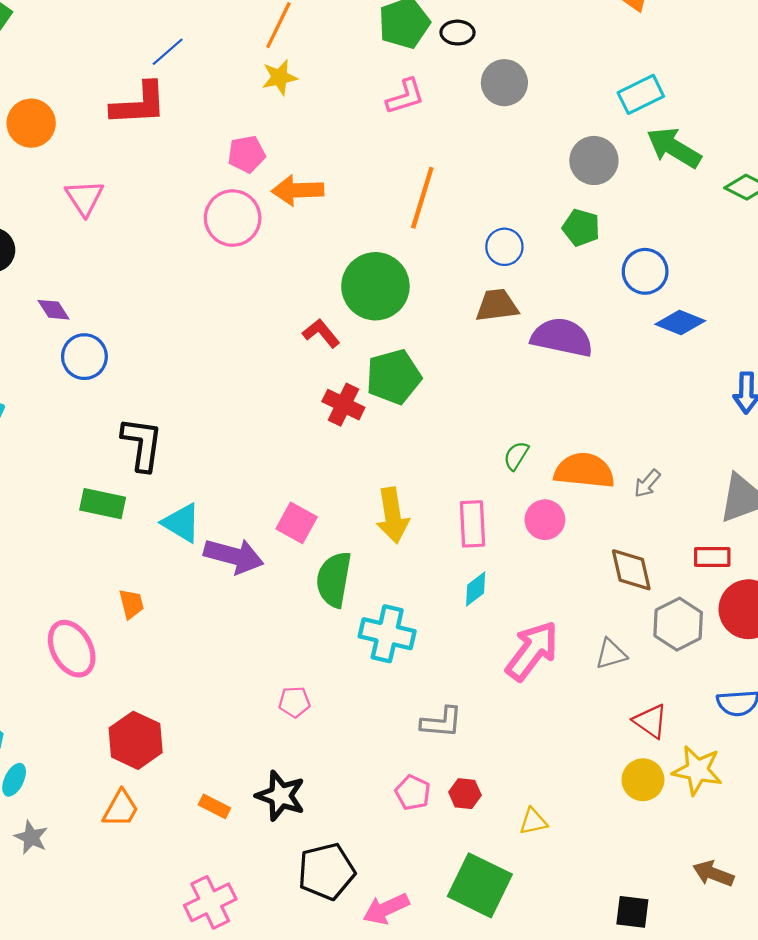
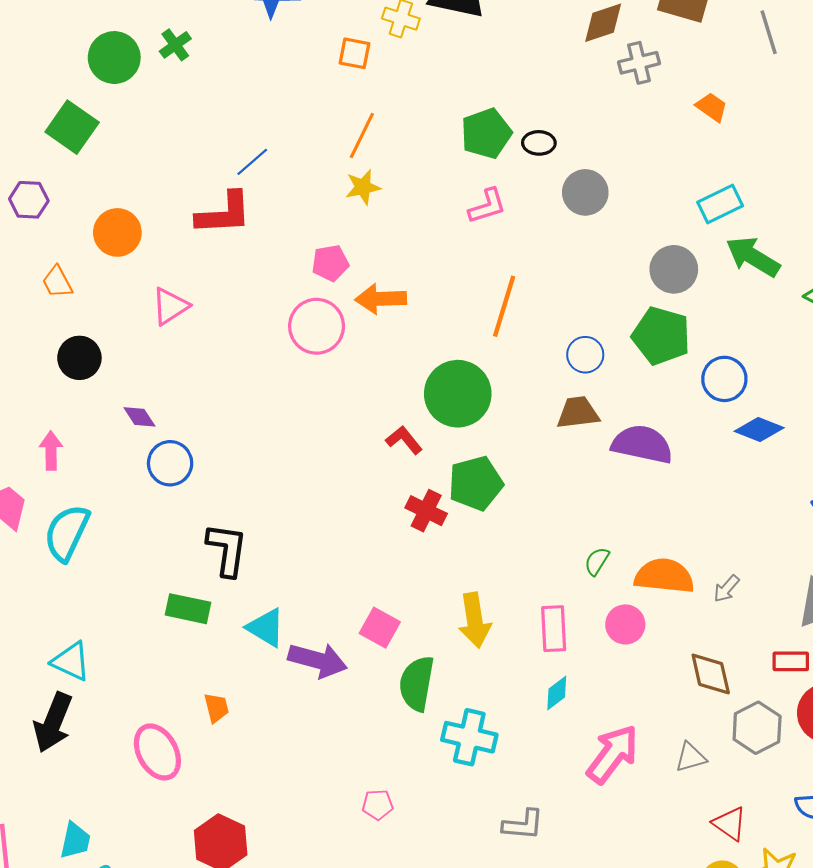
pink triangle: (84, 198) -> (170, 306), turned 30
green pentagon: (581, 228) -> (661, 336), size x1.6

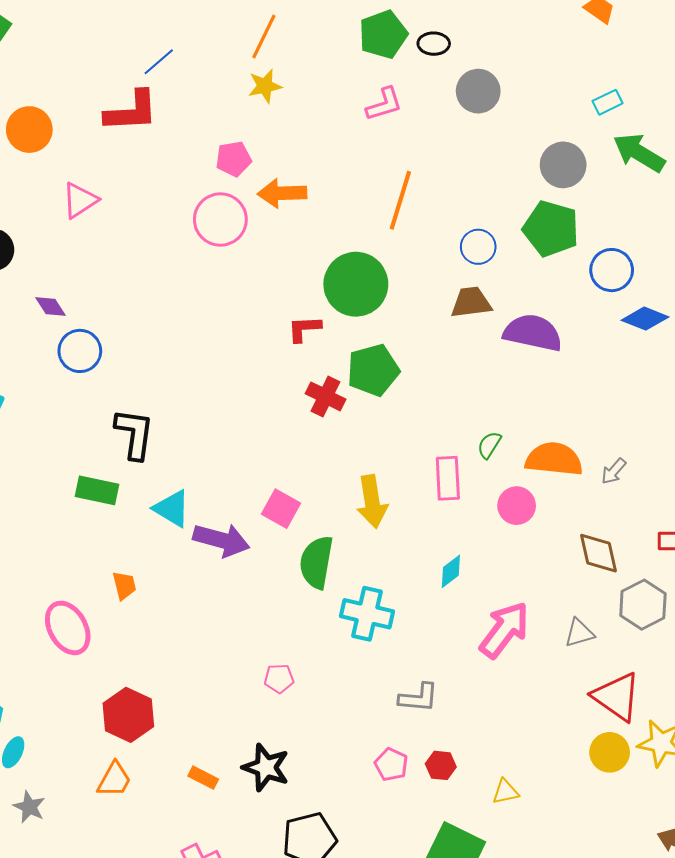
cyan rectangle: (720, 204) -> (608, 102), size x0.7
red L-shape: (404, 440) -> (304, 329), turned -54
pink rectangle: (554, 629) -> (448, 478), moved
red triangle: (730, 824) -> (617, 697), size x1.5

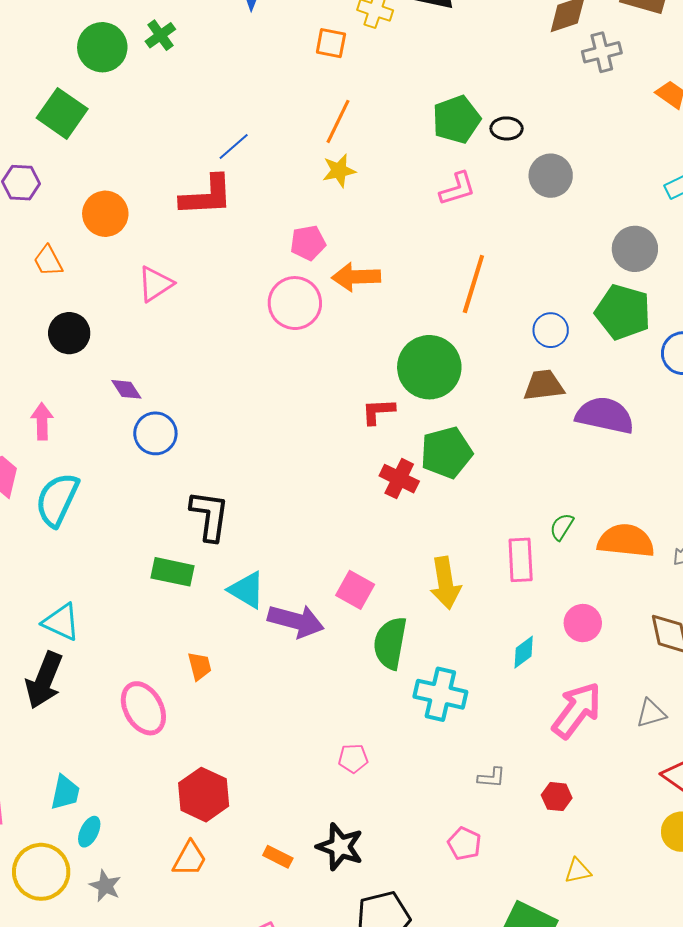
pink circle: (517, 506) -> (583, 623), moved
gray L-shape: (419, 698) -> (491, 777), size x0.7
red hexagon: (441, 765) -> (557, 797), moved

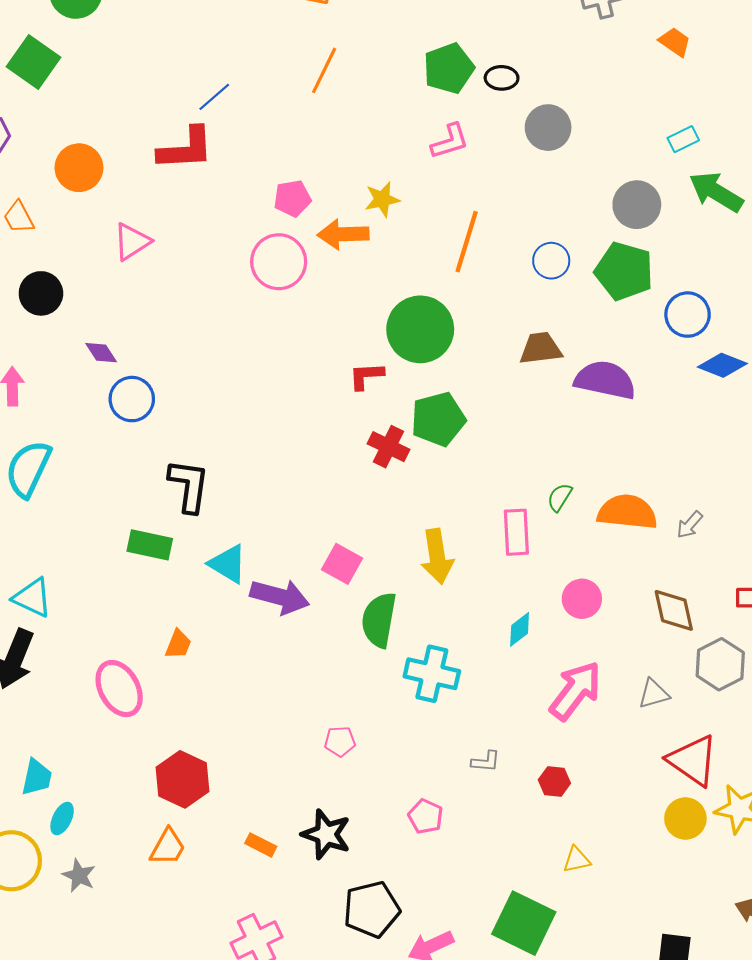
yellow star: (339, 171) -> (382, 199), moved
blue circle: (551, 330) -> (551, 261), moved
orange trapezoid: (200, 666) -> (178, 644), turned 36
pink pentagon: (464, 844) -> (426, 816), moved

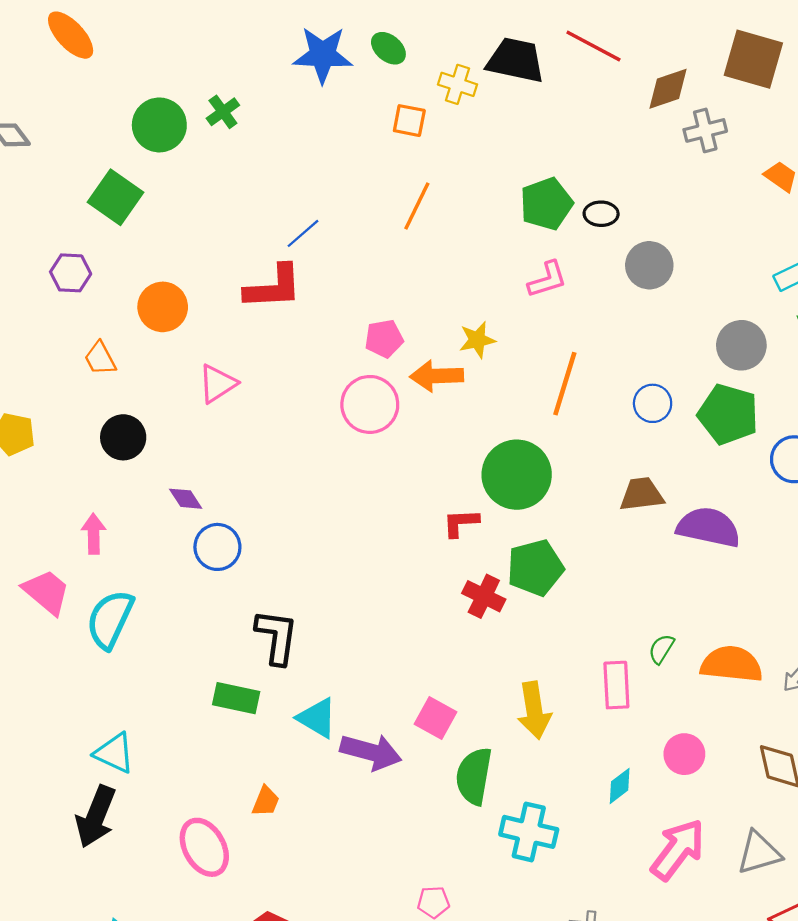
gray triangle: (654, 694) -> (759, 853), size x1.4

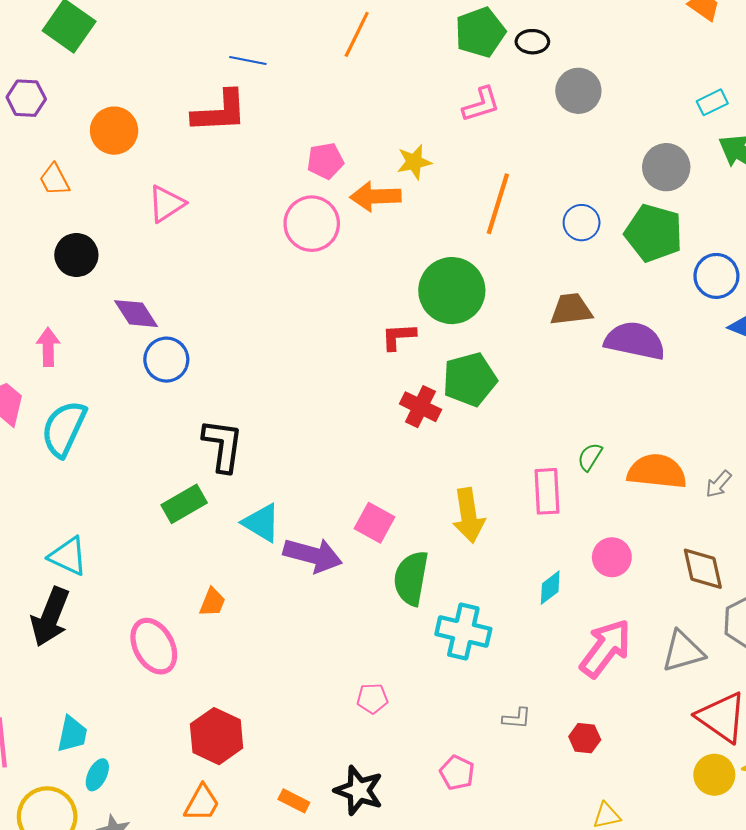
blue line: (303, 233) -> (248, 60), turned 52
purple diamond: (186, 499) -> (136, 314), size x1.4
green rectangle: (236, 698) -> (184, 504), turned -42

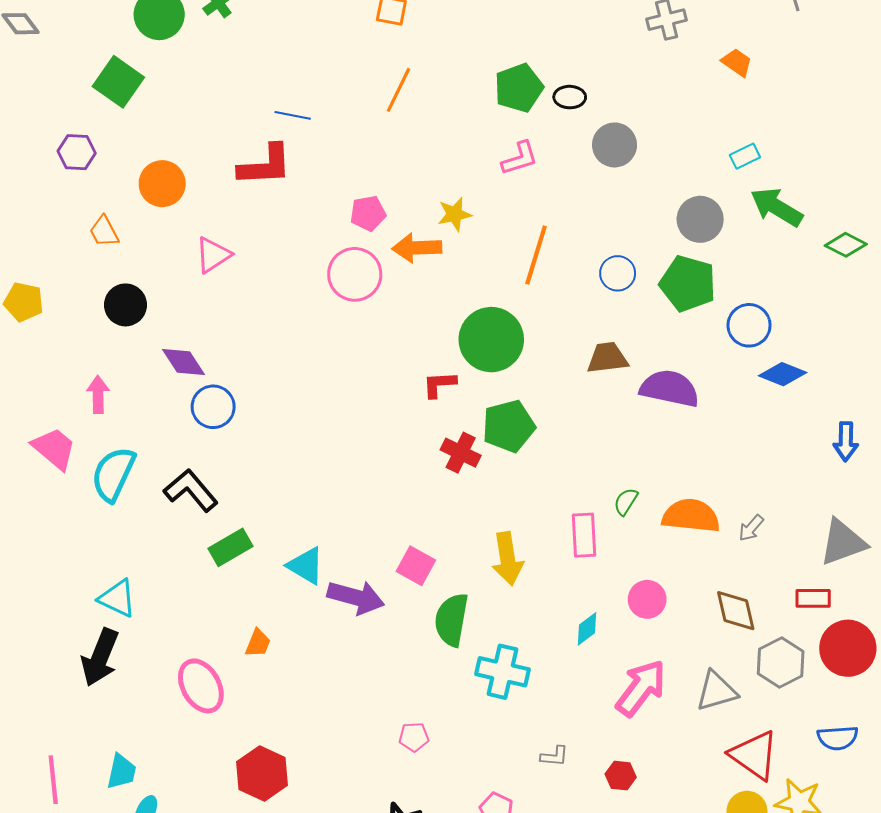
black L-shape: (223, 445) -> (191, 490), moved, turned -48

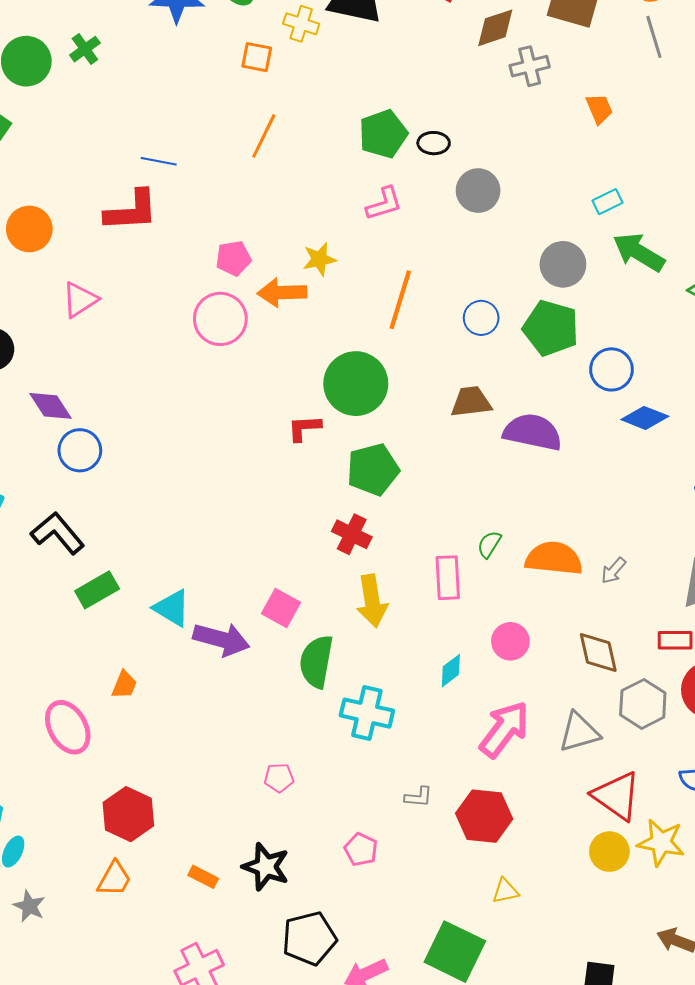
orange trapezoid: (737, 62) -> (599, 109), turned 32
red cross: (461, 453) -> (352, 534), moved
red hexagon: (621, 776) -> (484, 816), size x1.8

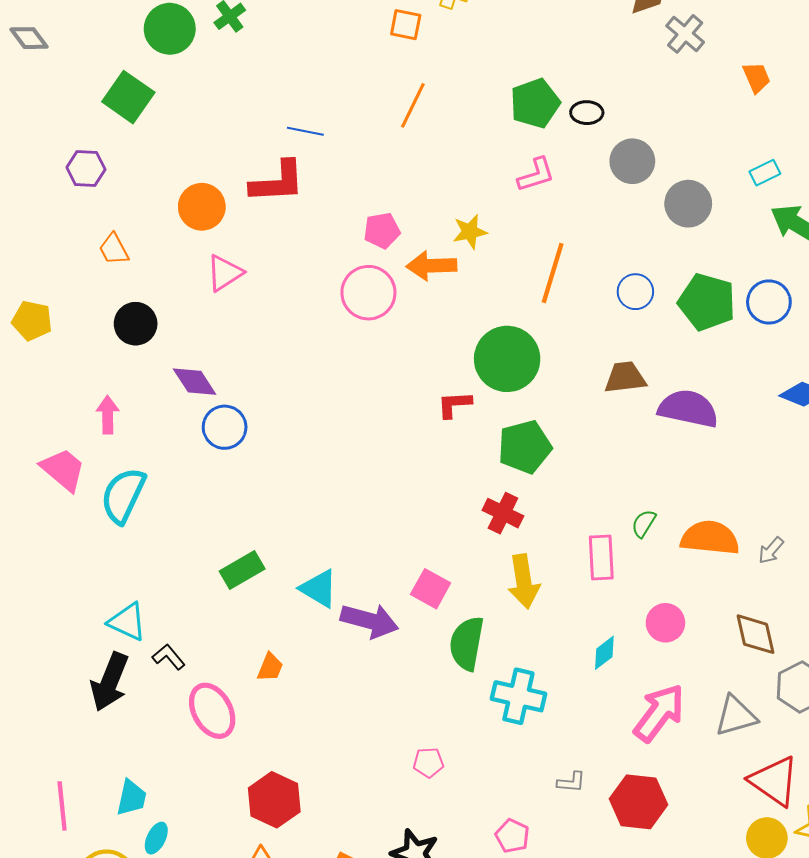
gray cross: (530, 66) -> (685, 34), turned -36
orange circle: (29, 229) -> (202, 207), moved
gray circle: (563, 264) -> (688, 204), moved
blue circle: (611, 369) -> (769, 302), moved
black L-shape: (58, 533) -> (169, 657), moved, size x0.6

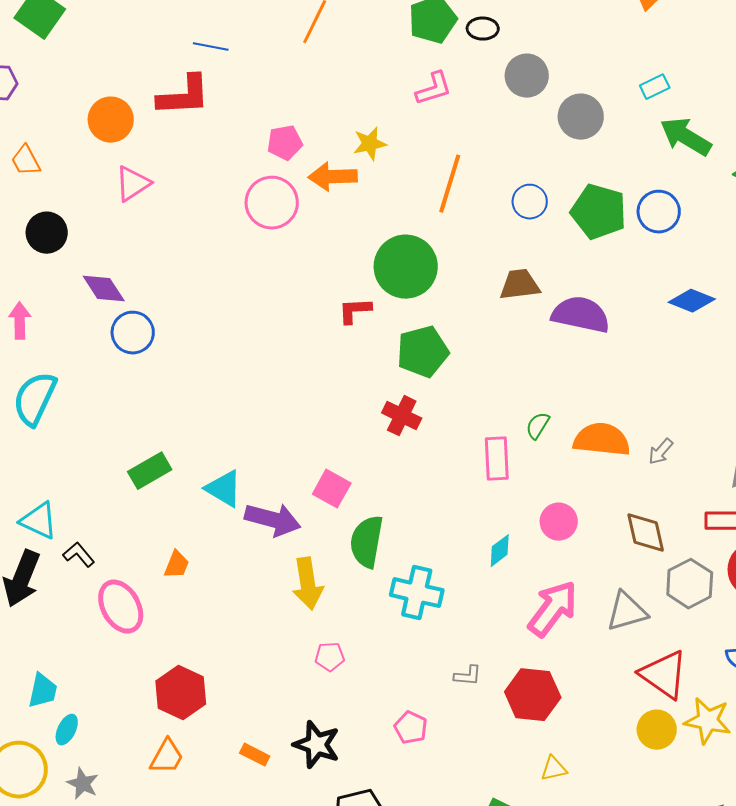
yellow arrow: (524, 581) -> (308, 584), moved

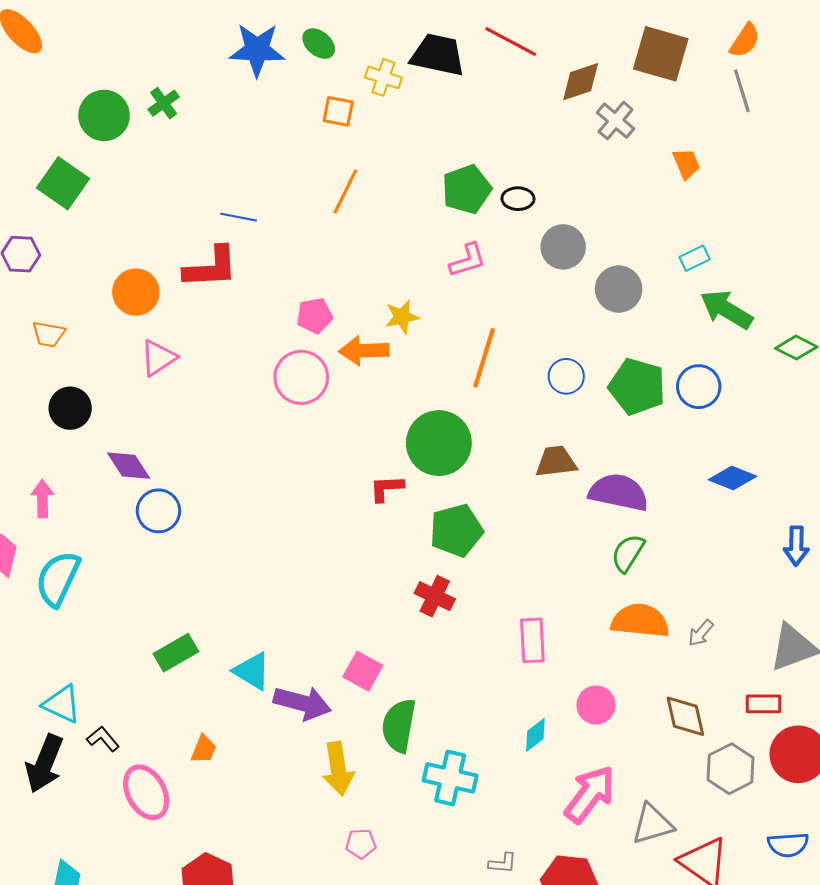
orange trapezoid: (26, 161) -> (49, 334), turned -52
green semicircle: (538, 426) -> (628, 553), moved, size x1.4
gray triangle: (627, 612) -> (652, 824), moved

